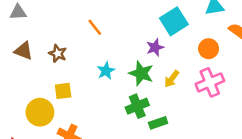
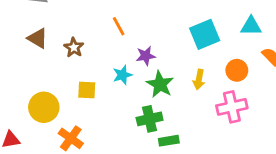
purple star: (155, 47) -> (146, 56), moved
yellow arrow: (172, 79) -> (199, 79), moved, turned -36
yellow square: (63, 91) -> (87, 90), moved

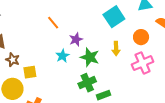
brown star: (74, 47) -> (13, 60), moved
yellow square: (87, 90) -> (30, 72), moved

